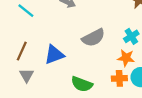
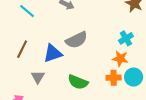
gray semicircle: (93, 38) -> (77, 40), moved
gray triangle: (27, 75) -> (38, 77), moved

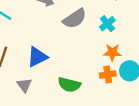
cyan cross: (126, 38) -> (107, 24), moved
gray semicircle: (77, 40) -> (75, 19), moved

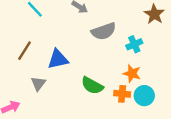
green semicircle: (69, 85) -> (92, 86), moved

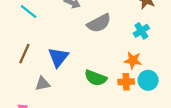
cyan cross: (134, 44) -> (141, 31), moved
blue triangle: (58, 59) -> (58, 57), turned -30
gray triangle: (38, 84) -> (43, 84), turned 49

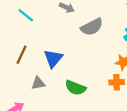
green semicircle: (96, 78) -> (76, 88), moved

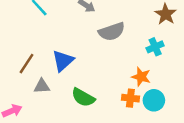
brown line: (21, 55) -> (26, 64), moved

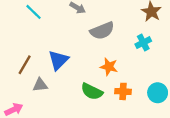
orange star: (141, 77) -> (109, 67), moved
green semicircle: (83, 97) -> (92, 91), moved
cyan circle: (154, 100) -> (158, 93), moved

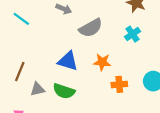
blue triangle: (58, 60) -> (68, 61), moved, turned -50
green semicircle: (92, 91) -> (64, 91), moved

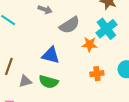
cyan cross: (133, 34) -> (106, 29), size x1.5
orange star: (102, 62) -> (90, 44), moved

